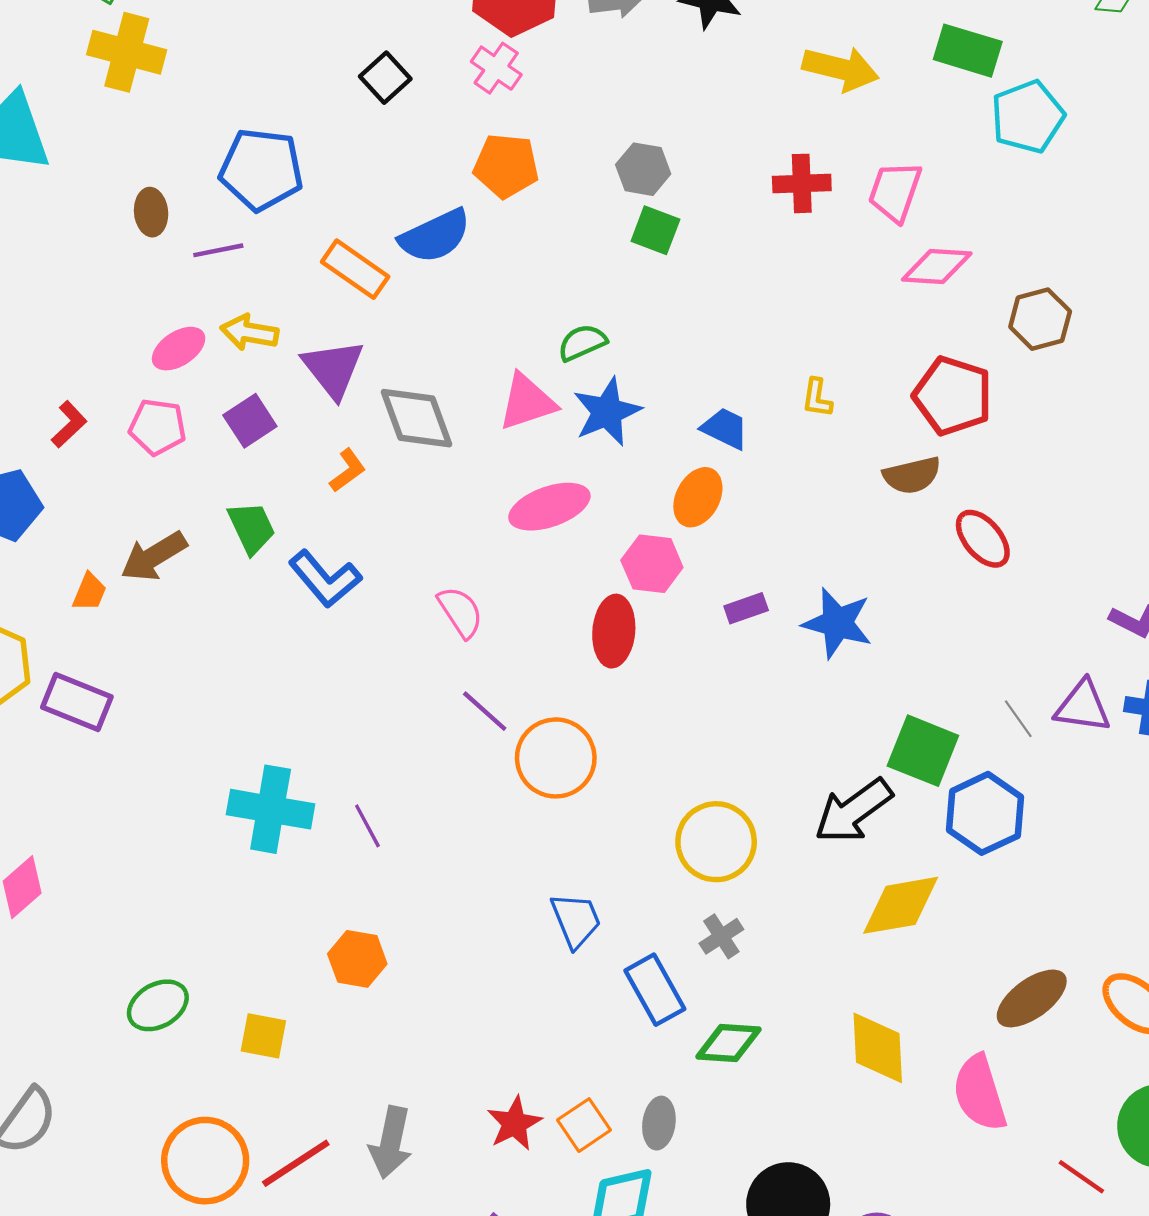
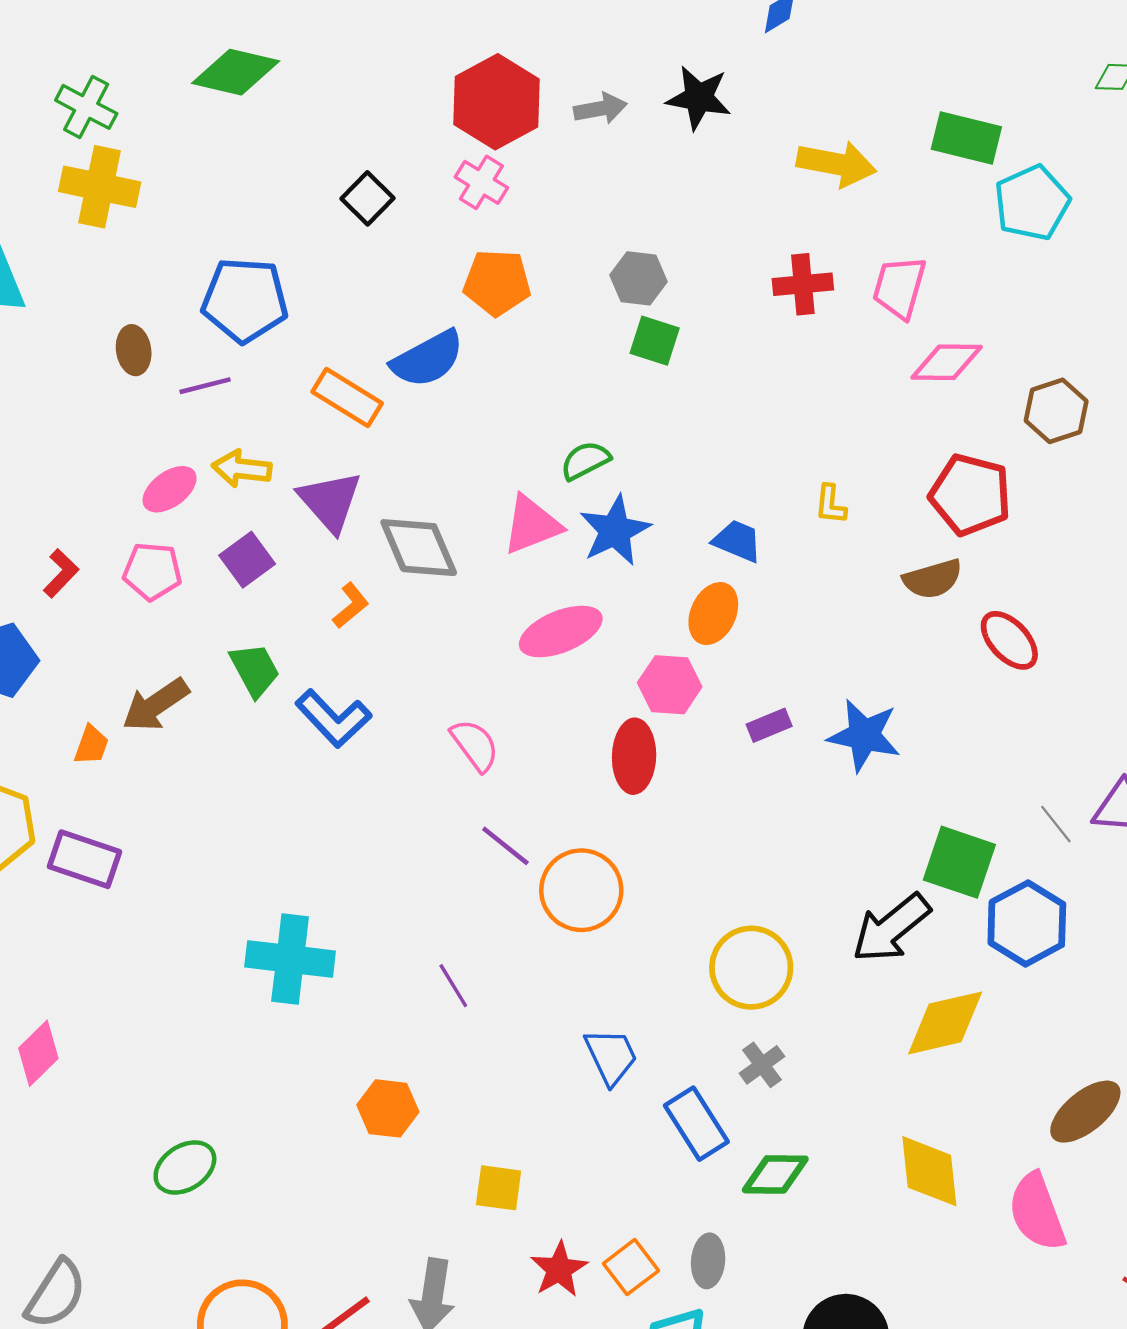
purple line: (367, 826) -> (453, 986), moved
yellow square: (263, 1036) -> (499, 1188), moved

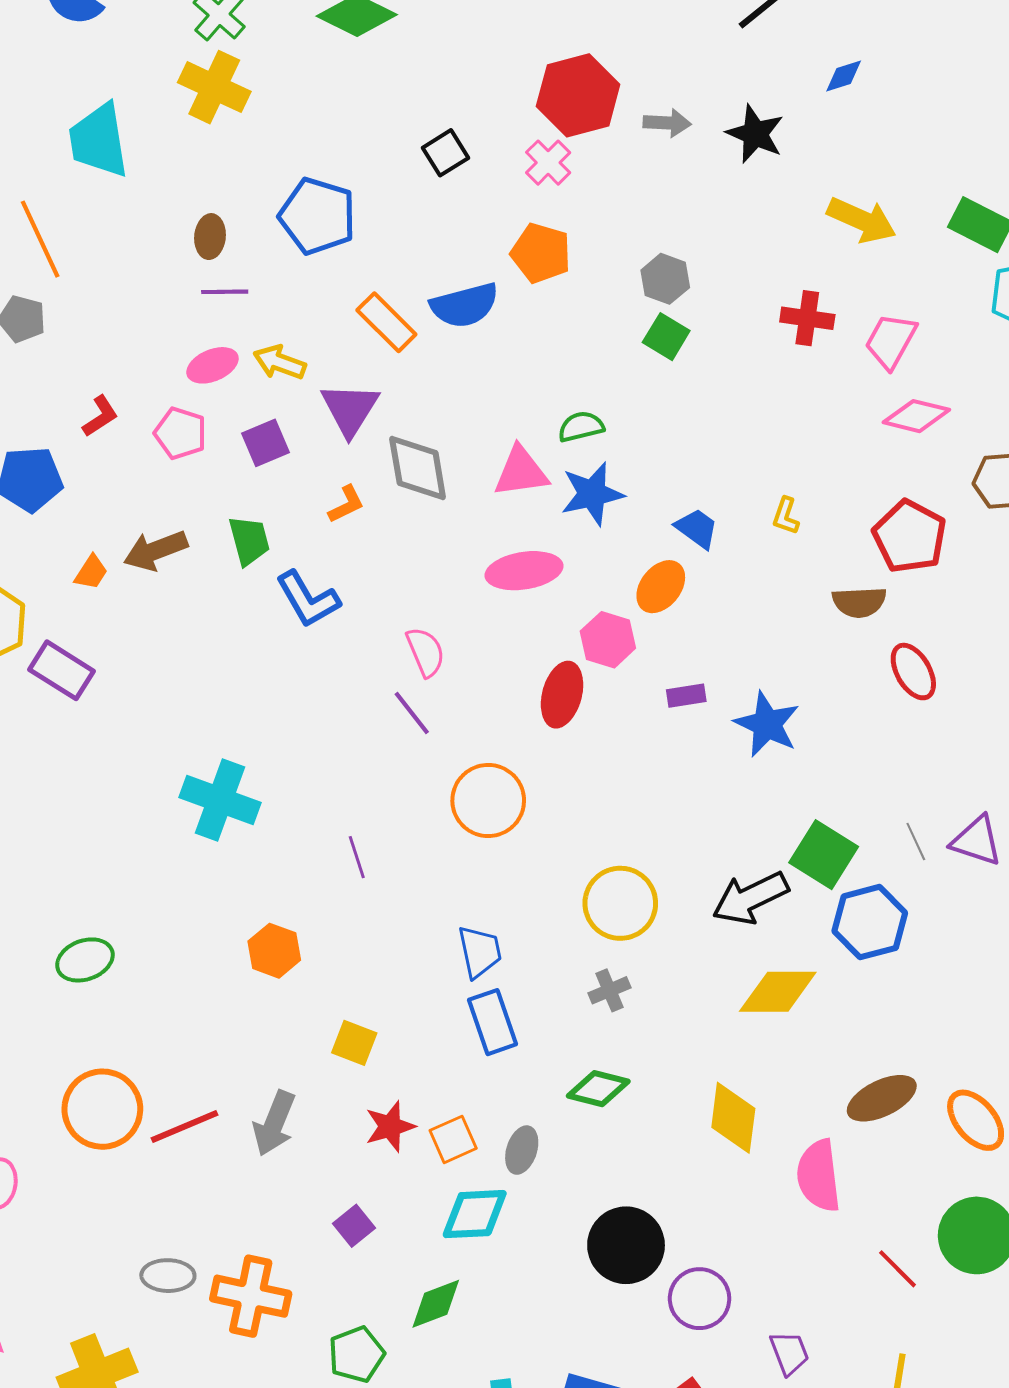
purple line: (205, 386) -> (225, 292), moved
purple line: (505, 846) -> (412, 713), moved
blue rectangle: (696, 1124) -> (492, 1022), moved

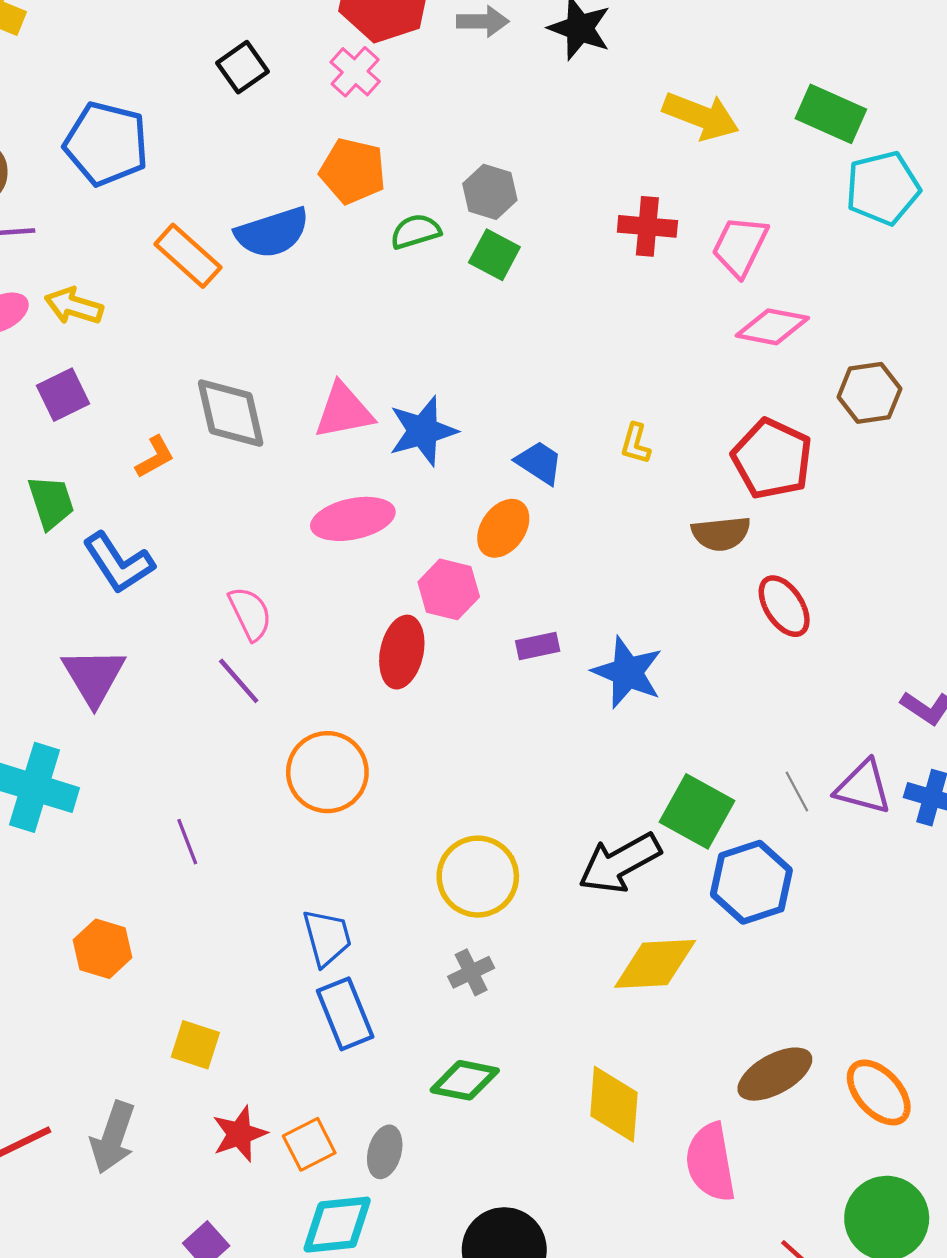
purple triangle: (350, 409) -> (94, 676), moved
green semicircle: (581, 427) -> (416, 231), moved

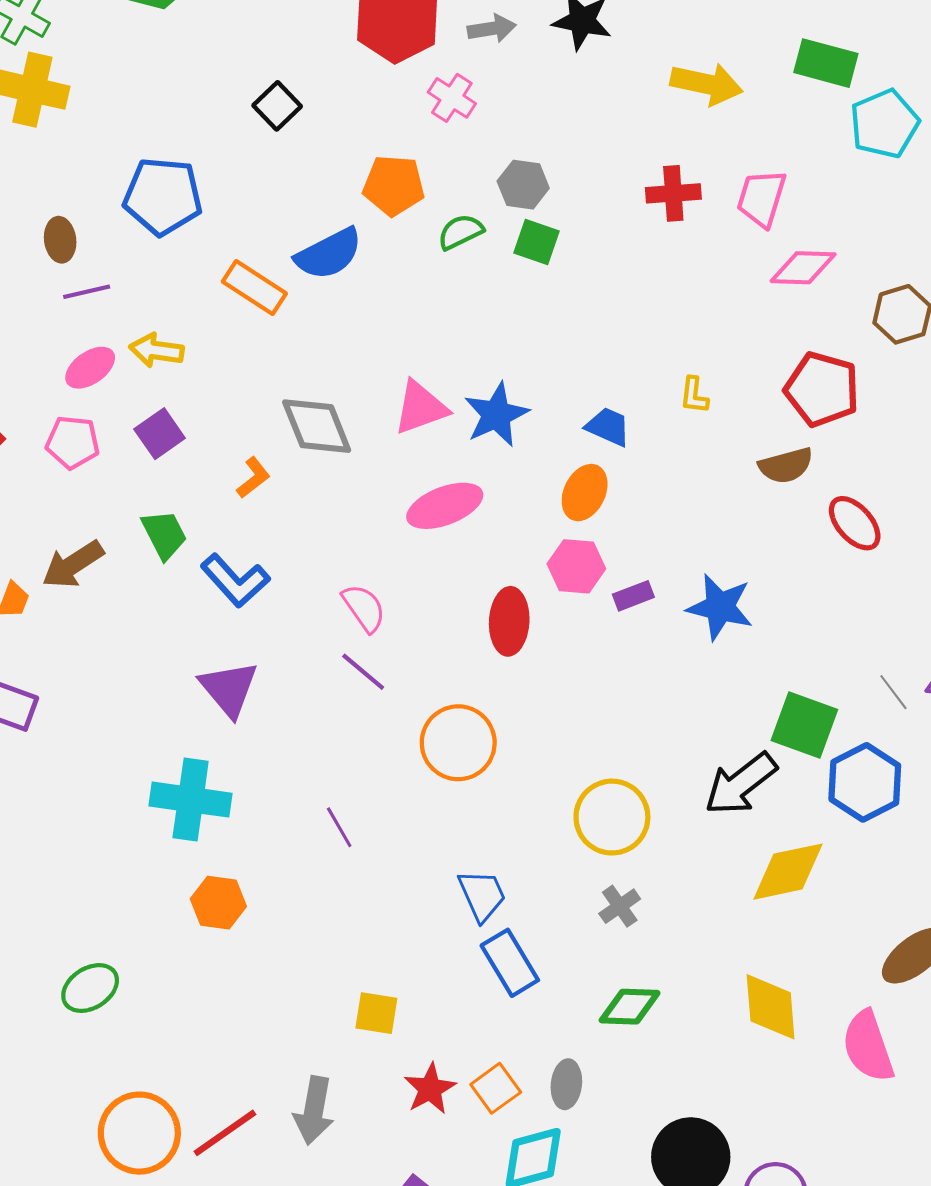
pink cross: (355, 72) -> (452, 98), moved
pink hexagon: (449, 589) -> (576, 566), moved
orange hexagon: (103, 949) -> (218, 903), moved

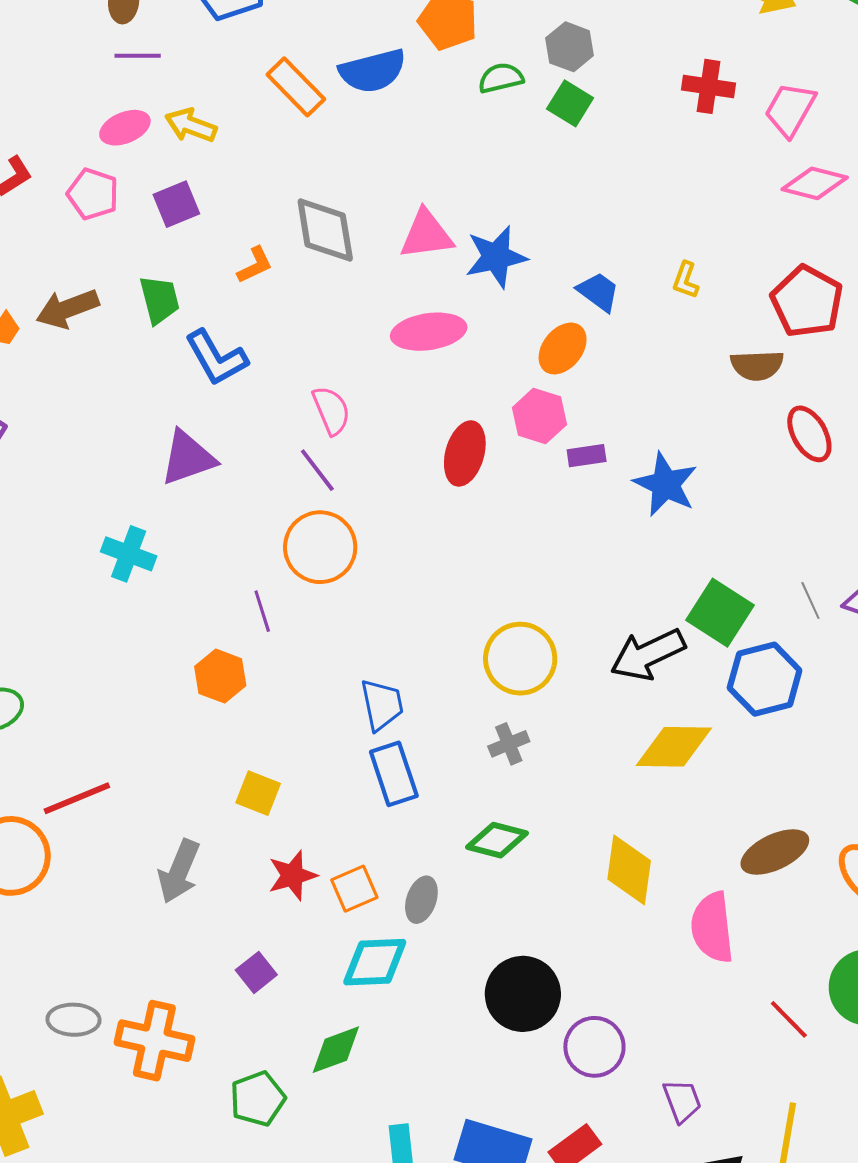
purple triangle: (229, 689) -> (188, 458), turned 38
orange circle: (458, 743) -> (320, 547), moved
cyan cross: (191, 800) -> (129, 554), size x0.7
orange hexagon: (218, 903) -> (220, 676), moved
red line: (225, 1133) -> (77, 798), moved

